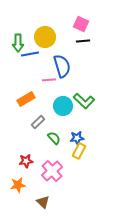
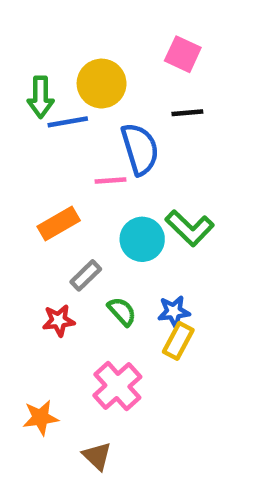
black line: (83, 41) -> (187, 113), moved
red star: (26, 161) -> (59, 321), moved

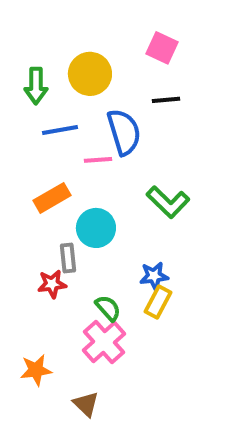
blue line: (68, 122) -> (60, 130), moved
cyan circle: (142, 239) -> (96, 228), moved
gray rectangle: (86, 275) -> (68, 258), moved, turned -52
green semicircle: (122, 312) -> (108, 308), moved

